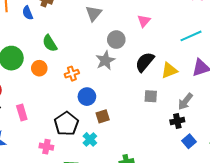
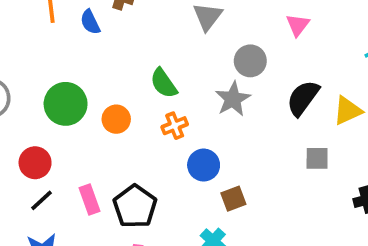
green semicircle: (50, 43) -> (164, 83), moved
black pentagon: (66, 124) -> (135, 206), moved

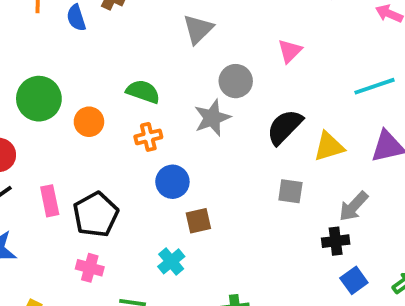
green semicircle: (164, 83) -> (143, 92), turned 136

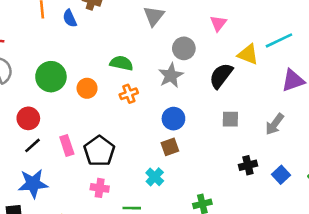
yellow triangle: (329, 146) -> (248, 54), moved, turned 45
blue circle: (172, 182) -> (173, 119), moved
black cross: (336, 241) -> (248, 165), moved

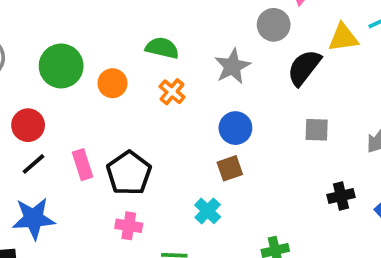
gray circle: (184, 48) -> (274, 25), moved
yellow triangle: (248, 54) -> (343, 38), turned -30
orange cross: (129, 94) -> (172, 92), turned -30

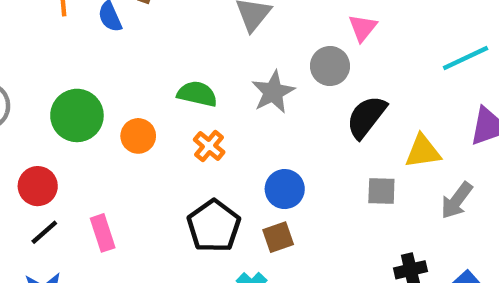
yellow triangle: (343, 38) -> (423, 151), moved
gray star: (232, 66) -> (273, 92), moved
black pentagon: (129, 173) -> (214, 226), moved

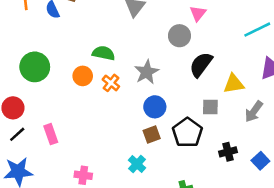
gray star: (273, 92) -> (147, 72), moved
orange circle: (138, 136) -> (83, 76), moved
black pentagon: (214, 226) -> (187, 133), moved

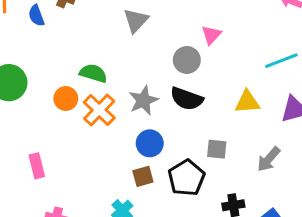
black semicircle: (201, 65) -> (187, 99), moved, turned -112
orange cross: (111, 83) -> (99, 110), size x1.5
yellow triangle: (234, 84) -> (247, 102), moved
pink rectangle: (51, 134) -> (37, 166), moved

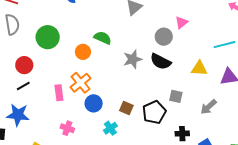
orange cross: (99, 110) -> (80, 83), moved
blue circle: (150, 143) -> (94, 103), moved
brown square: (143, 176) -> (126, 108), turned 32

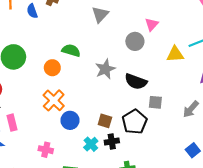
black semicircle: (161, 62) -> (136, 82), moved
yellow triangle: (199, 68) -> (175, 54), moved
pink rectangle: (59, 93) -> (12, 123), moved
black cross: (182, 134) -> (112, 142), moved

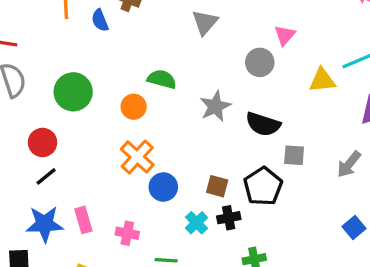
pink rectangle: (12, 123) -> (83, 220), moved

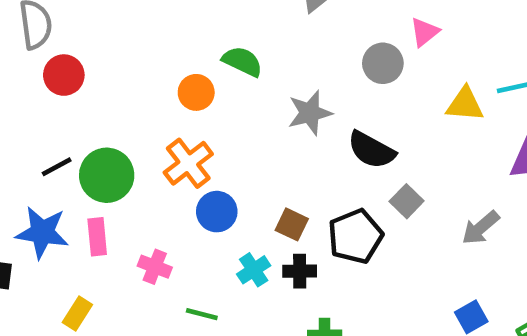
green circle: (73, 92) -> (107, 175), moved
red circle: (43, 142) -> (64, 75), moved
gray square: (294, 155) -> (407, 201), turned 30

